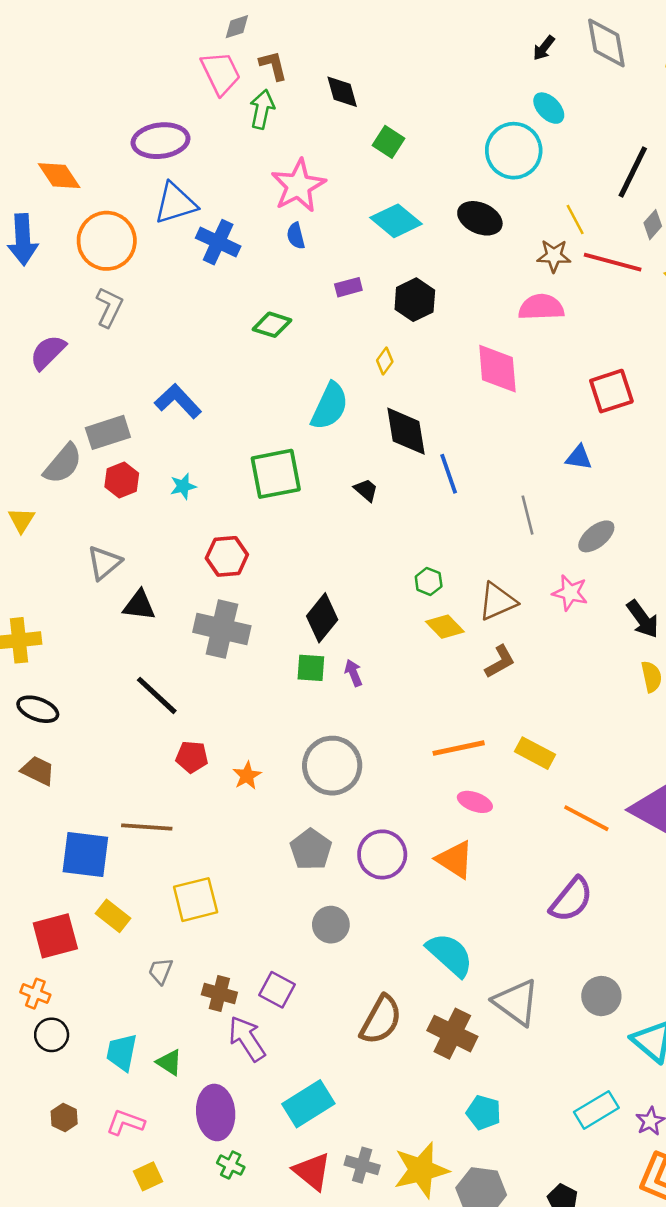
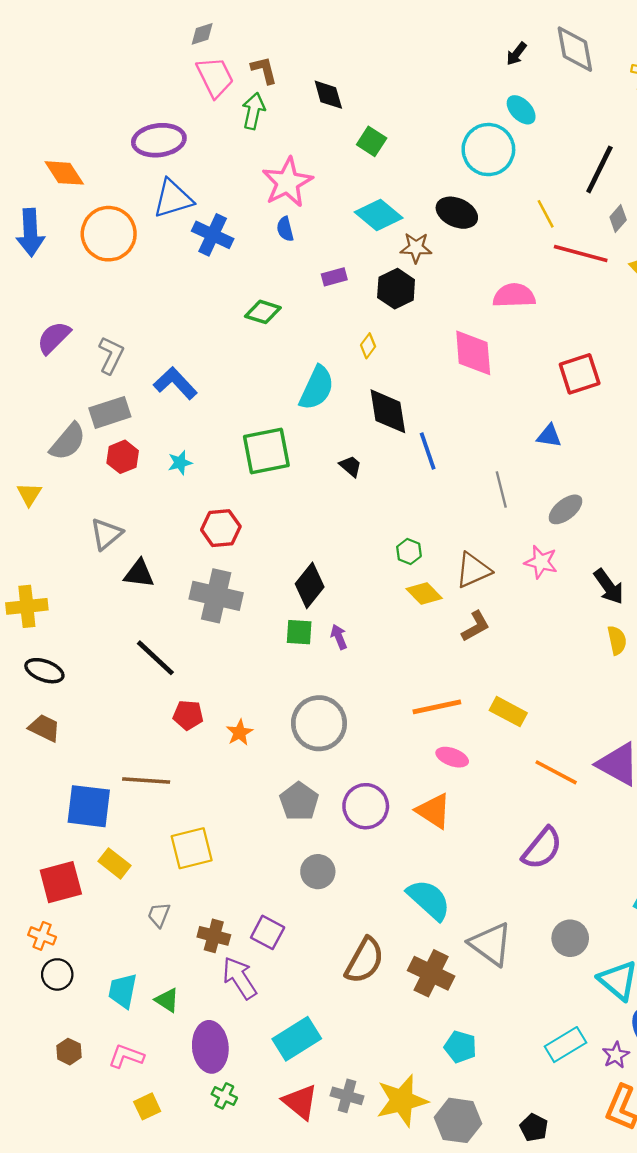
gray diamond: (237, 27) -> (202, 34), moved
brown star: (554, 256) -> (416, 248), moved
gray L-shape: (109, 307) -> (111, 355), moved

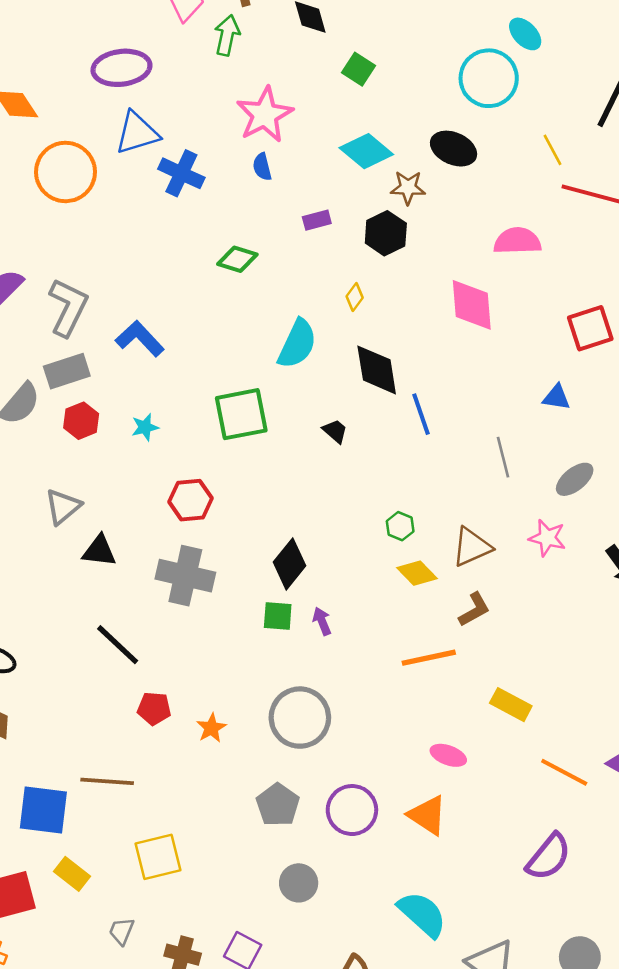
gray L-shape: (111, 355) -> (68, 307), size x1.4
orange line: (437, 707) -> (429, 658), moved

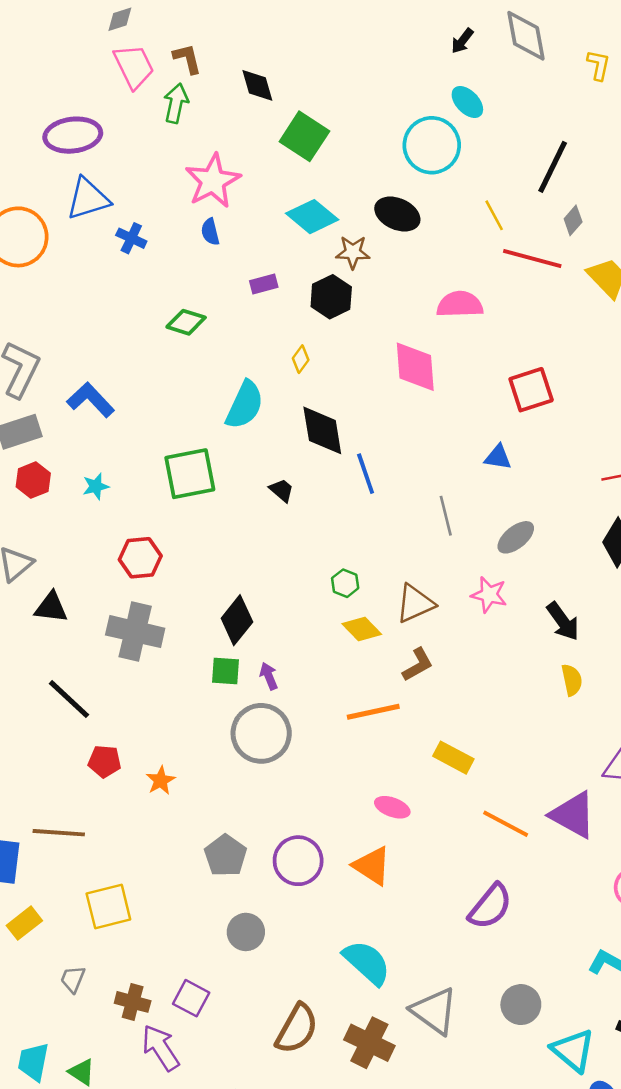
green square: (358, 69) -> (304, 136), size x1.5
blue cross: (181, 173) -> (131, 238), size x0.7
gray circle: (300, 718) -> (261, 733), moved
yellow rectangle: (72, 874) -> (24, 923), turned -76

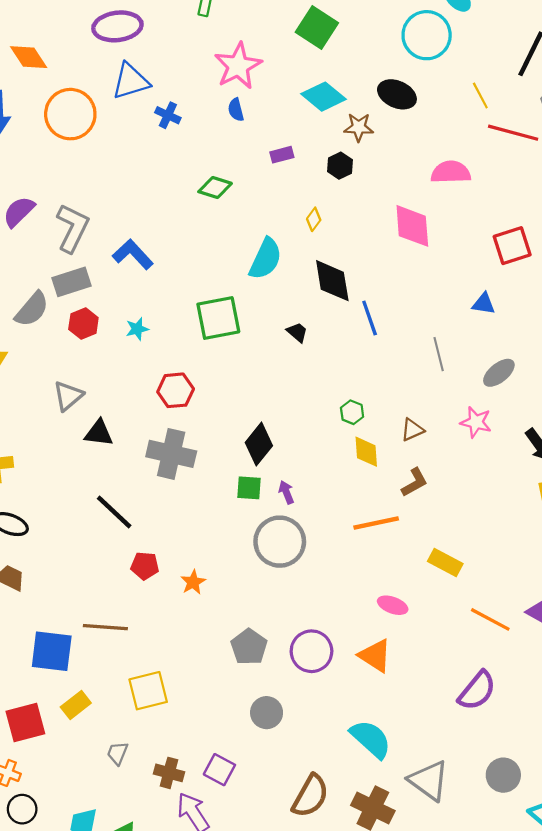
black hexagon: (331, 297) -> (340, 166), size x0.7
brown triangle: (415, 604) -> (412, 430), size x0.7
yellow diamond: (362, 629) -> (366, 452), turned 40

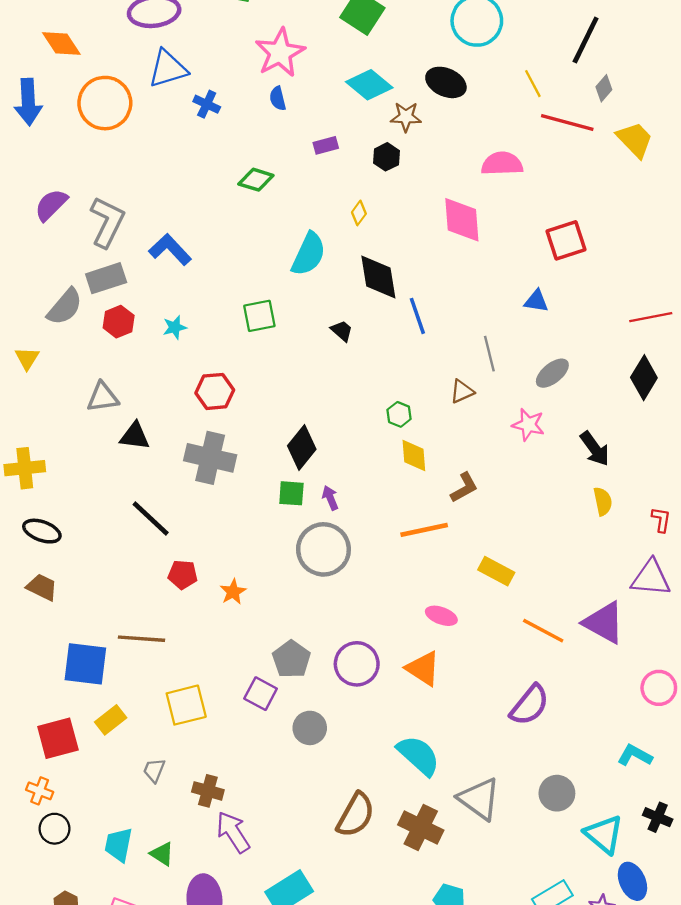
green square: (218, 318) -> (259, 316), size x0.7
gray triangle: (68, 396) -> (103, 397), turned 32
brown triangle: (412, 430) -> (462, 391), moved
purple square: (219, 770) -> (261, 694), moved

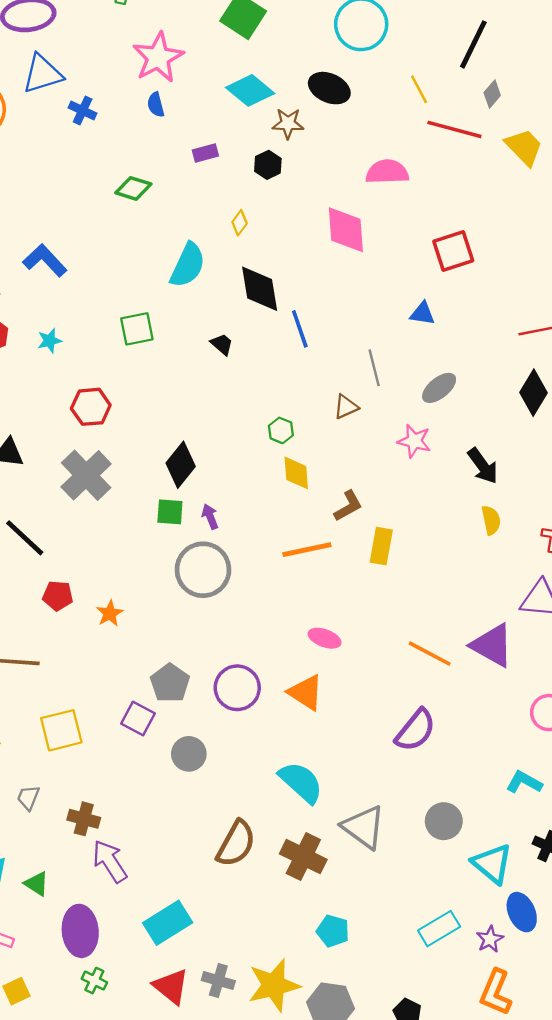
gray cross: (210, 458) -> (86, 475), turned 33
yellow rectangle: (496, 571) -> (381, 546), moved, turned 72

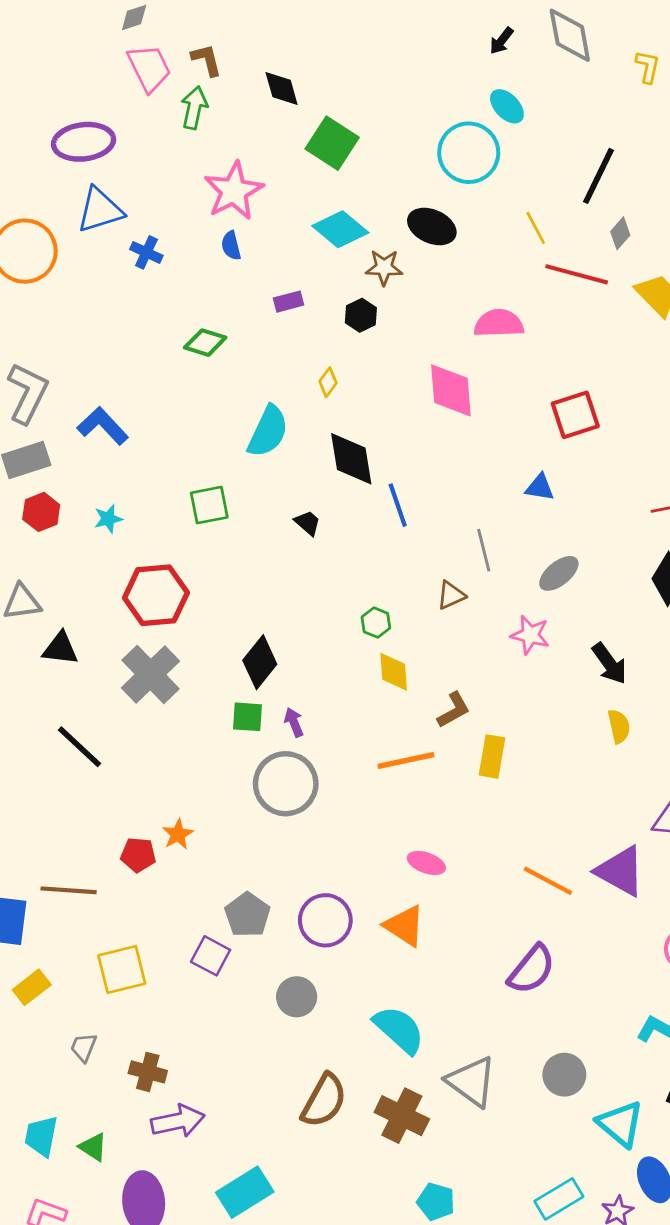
red hexagon: (91, 407) -> (156, 595), size x1.4
red pentagon: (58, 596) -> (138, 855), moved
gray circle: (189, 754) -> (297, 997), moved
purple arrow: (110, 861) -> (178, 1121), turned 111

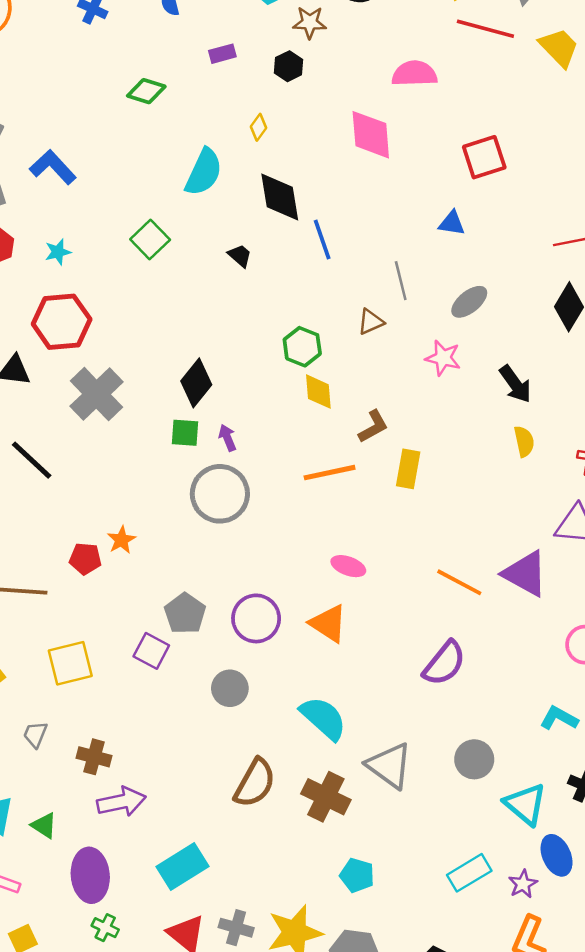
green square: (209, 505) -> (150, 239), turned -33
red hexagon: (156, 595) -> (62, 322), moved
green hexagon: (376, 623) -> (302, 347), size x1.4

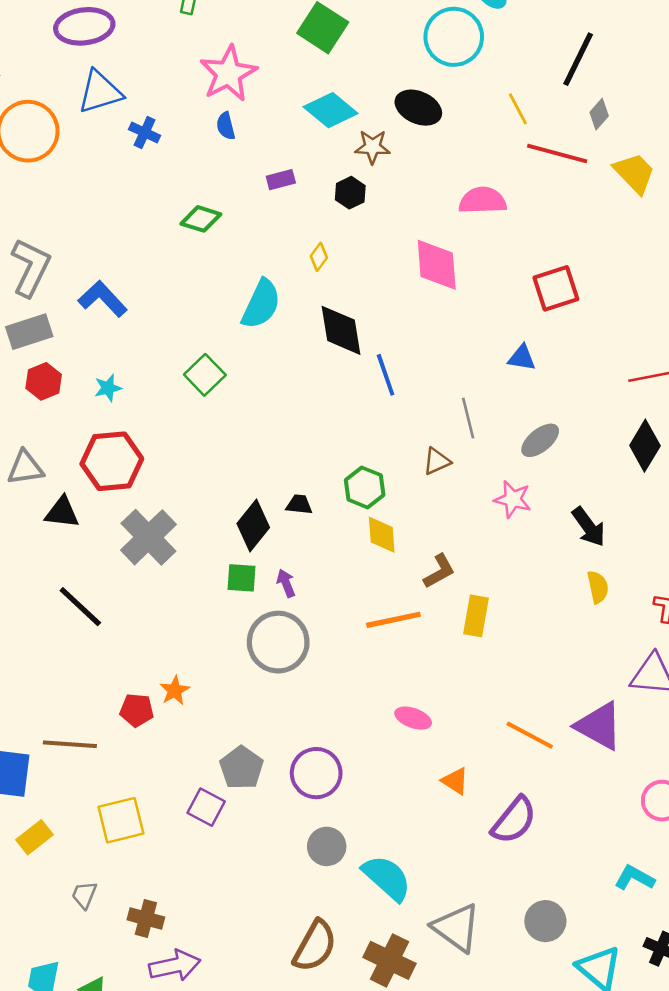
black trapezoid: (240, 256) -> (299, 505), moved, turned -35
orange triangle: (328, 623) -> (455, 781), moved, size x0.7
gray circle: (230, 688) -> (327, 846), moved

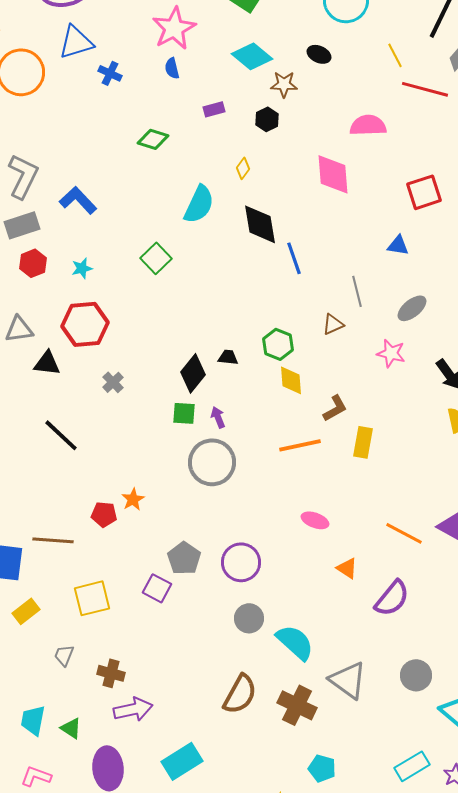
black ellipse: (418, 108) -> (319, 54), size x0.7
gray cross: (148, 537) -> (113, 382), size x0.5

